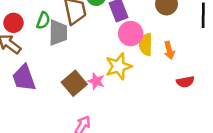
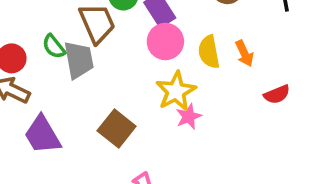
green semicircle: (43, 20) -> (54, 46), turned 132
pink circle: (131, 34) -> (165, 41), moved
pink star: (96, 81) -> (189, 117), moved, turned -30

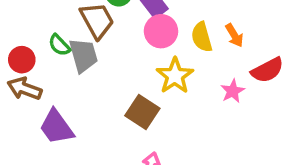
red semicircle: (277, 94) -> (267, 70), size x1.4
pink star: (189, 117) -> (233, 91), moved
brown square: (117, 128) -> (142, 112), moved

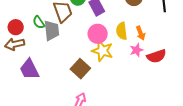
pink circle: (161, 31) -> (98, 34), moved
yellow star: (175, 76) -> (102, 51), turned -30
brown arrow: (25, 89) -> (15, 44), turned -42
pink star: (233, 91) -> (136, 50), moved

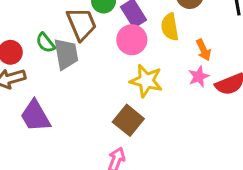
yellow semicircle: (122, 31) -> (170, 27), moved
pink circle: (98, 34) -> (132, 40), moved
brown square: (80, 69) -> (128, 120), moved

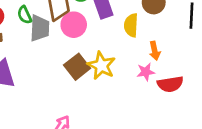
pink circle: (132, 40) -> (74, 25), moved
brown square: (128, 120) -> (77, 67), moved

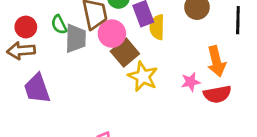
yellow semicircle: (131, 25) -> (157, 27), moved
orange arrow: (155, 51) -> (216, 61), moved, size x1.5
brown square: (77, 67) -> (125, 53), moved

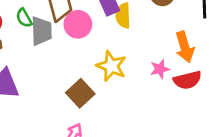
brown square: (125, 53) -> (80, 93), moved

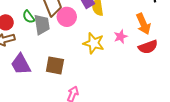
pink star: (160, 69) -> (121, 37), moved
brown square: (80, 93) -> (55, 65), moved, turned -30

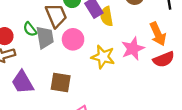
pink circle: (67, 17) -> (73, 39), moved
pink star: (121, 37) -> (133, 49), size x1.5

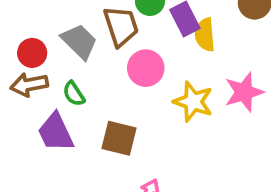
green semicircle: (30, 29) -> (74, 94), moved
gray trapezoid: (45, 37) -> (79, 41), moved, turned -40

